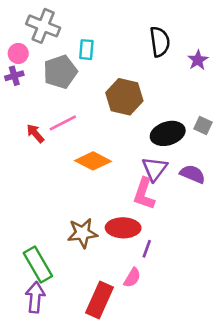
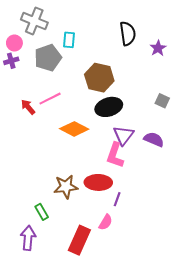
black ellipse: (168, 133) -> (109, 107), moved
green rectangle: (38, 265) -> (42, 212), moved, size x0.6

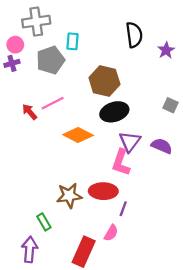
gray cross: (34, 21) -> (36, 22), turned -30

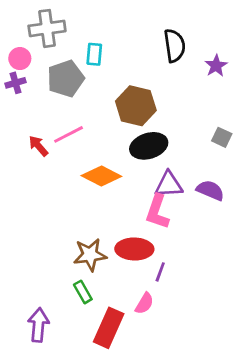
purple triangle: (130, 142) -> (169, 185), turned 50
green rectangle: (44, 222) -> (83, 292), moved

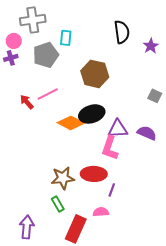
black ellipse: (149, 146) -> (92, 114), moved
pink semicircle: (144, 303) -> (101, 212), turned -126

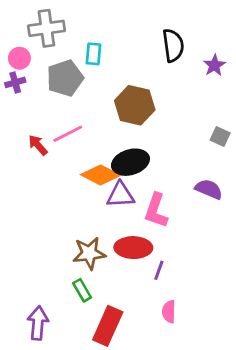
purple triangle: (118, 129) -> (120, 195), moved
pink semicircle: (101, 212) -> (169, 312), moved, turned -84

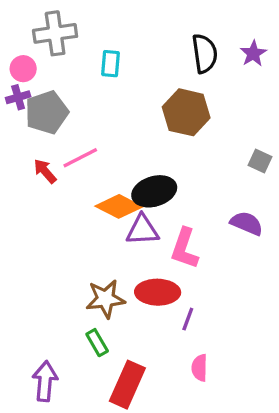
purple star: (214, 65) -> (253, 54), moved
gray pentagon: (65, 78) -> (47, 112), moved
brown hexagon: (135, 105) -> (186, 112), moved

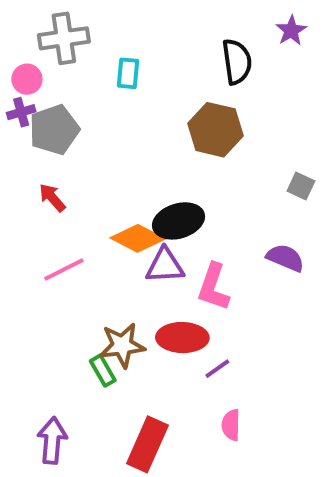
purple star: (253, 54) -> (291, 31), moved
pink line: (80, 158) -> (64, 270), moved
purple line: (188, 319) -> (217, 369), turned 35
green rectangle: (97, 343) -> (103, 371), moved

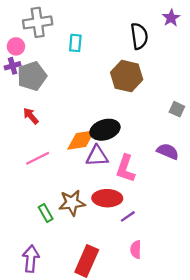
orange diamond: (138, 238) -> (81, 140), turned -36
green rectangle: (103, 371) -> (46, 213), moved

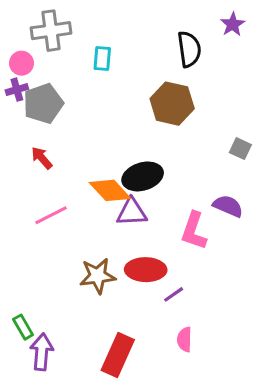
orange diamond: (81, 140) -> (110, 190), turned 56
pink L-shape: (126, 168) -> (194, 231), moved
green rectangle: (46, 213) -> (23, 327), moved

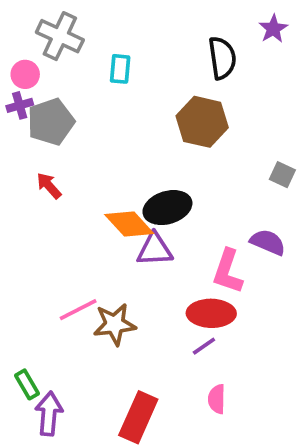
gray cross: (51, 31) -> (60, 36), turned 33
pink line: (51, 215) -> (78, 310), moved
red ellipse: (146, 270) -> (211, 313), moved

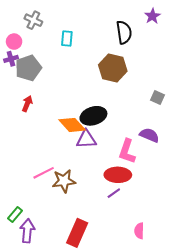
gray cross: (60, 36) -> (33, 20), size x0.7
red arrow: (49, 186) -> (27, 104), turned 63
green rectangle: (27, 384) -> (15, 215), turned 70
pink semicircle: (217, 399) -> (139, 231), moved

